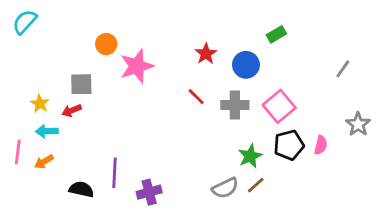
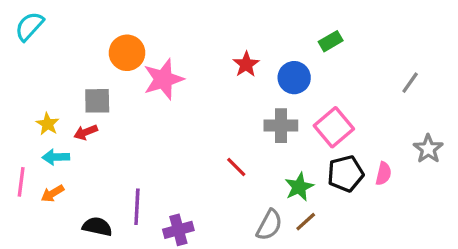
orange circle: (106, 44) -> (127, 53), size x1.4
red line: (196, 97) -> (236, 167), moved
gray semicircle: (225, 188) -> (269, 225), turned -36

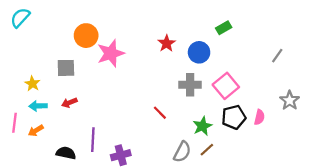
red arrow: (86, 132) -> (69, 103), moved

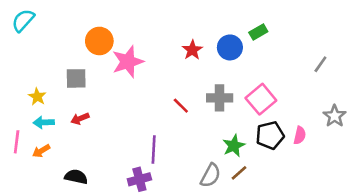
blue circle: (199, 52) -> (230, 47), moved
red line: (160, 113) -> (181, 106), moved
purple line: (93, 140) -> (154, 150), moved

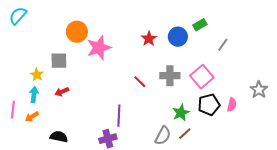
gray line: (320, 64) -> (223, 45), moved
yellow star: (37, 97) -> (37, 75), moved
cyan arrow: (44, 122) -> (34, 95), turned 98

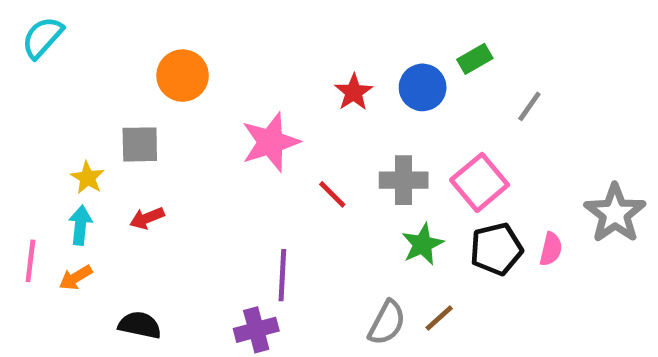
pink star: (99, 48) -> (270, 142), moved
gray star: (259, 90) -> (615, 213), size x1.4
green star: (181, 113) -> (423, 244), moved

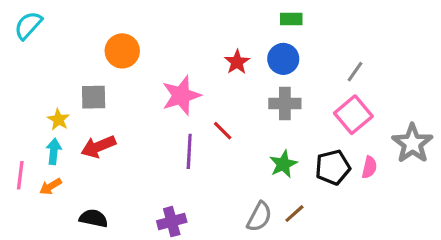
green rectangle: (475, 59) -> (291, 19), moved, turned 30
gray cross: (404, 180) -> (285, 104), moved
pink square: (480, 182) -> (353, 115), moved
red arrow: (147, 218) -> (98, 147), size x1.5
purple line: (282, 275) -> (189, 151), moved

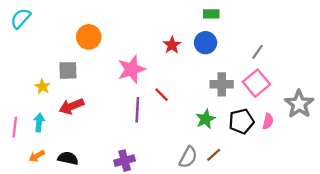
gray cross: (285, 104) -> (222, 84), moved
cyan arrow: (54, 151) -> (39, 122), moved
orange arrow: (50, 186) -> (37, 156), moved

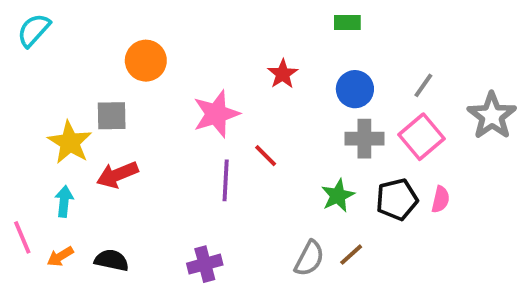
blue circle: (206, 43) -> (355, 89), moved
yellow star: (43, 87) -> (70, 142), size x1.6
gray star: (299, 104) -> (492, 116), moved
pink line: (15, 127) -> (22, 237), moved, turned -30

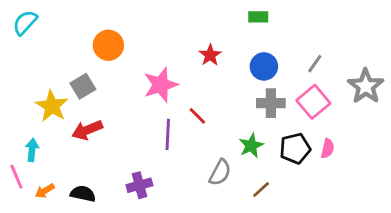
gray square: (112, 116) -> (83, 86), turned -30
cyan arrow: (64, 201) -> (32, 150), moved
gray semicircle: (309, 258) -> (220, 172), moved
purple cross: (205, 264) -> (139, 185), moved

